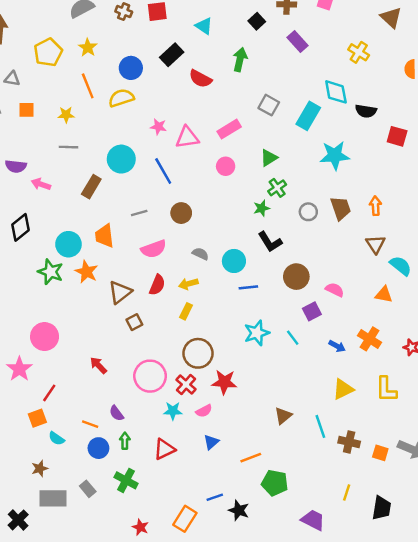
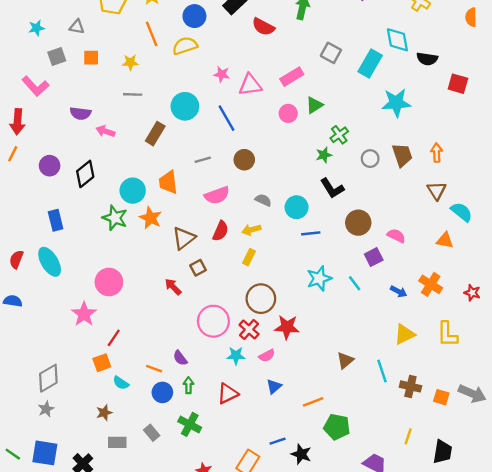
green triangle: (269, 158) -> (314, 105), moved
red arrow: (98, 365) -> (173, 287), moved
gray rectangle: (53, 498) -> (117, 442), size x0.7

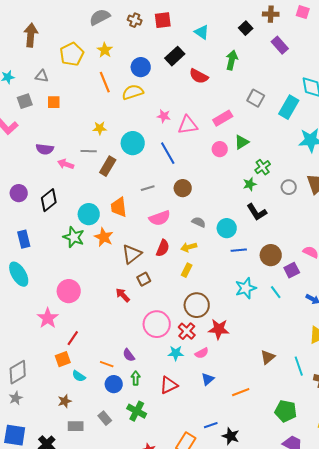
yellow star: (130, 62) -> (100, 128), moved
gray line: (133, 94) -> (89, 151), moved
brown circle: (358, 223) -> (271, 255), moved
green pentagon: (337, 427) -> (286, 411), moved

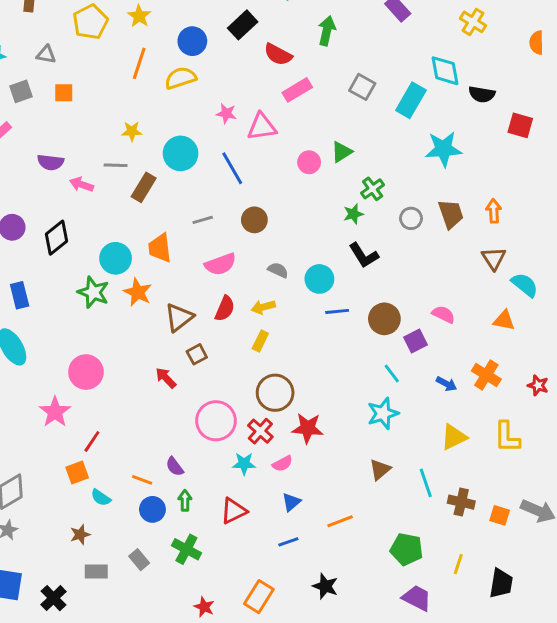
orange line: (105, 82) -> (139, 63), turned 40
pink rectangle: (223, 118) -> (297, 90), moved
cyan star: (246, 288) -> (383, 413), moved
blue line: (211, 425) -> (288, 542), moved

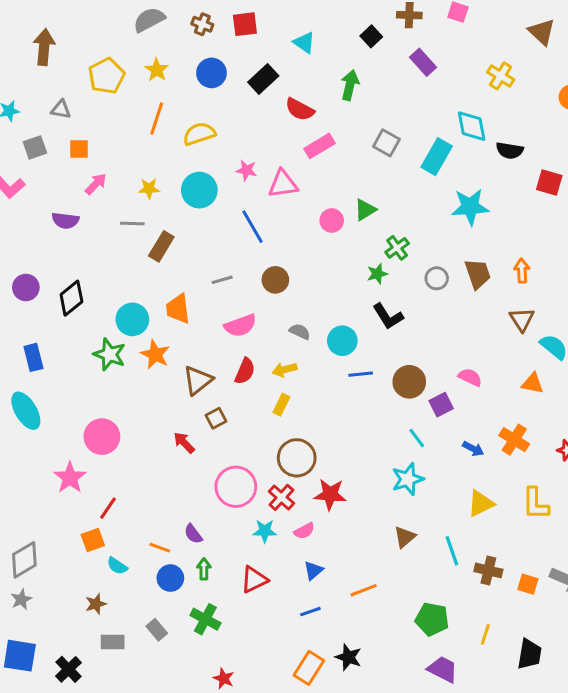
blue circle: (192, 41) -> (211, 73), moved
cyan circle: (181, 153) -> (199, 190), moved
pink arrow: (82, 184) -> (96, 184), moved, turned 115
orange rectangle: (259, 597) -> (309, 668), moved

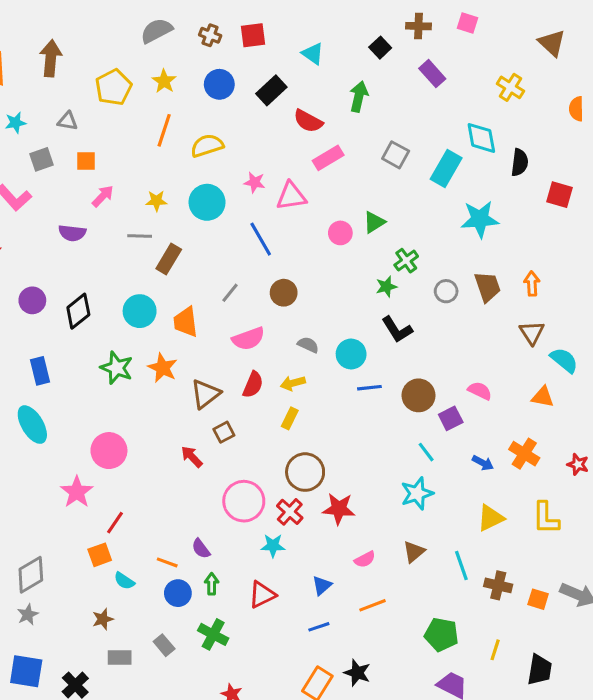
black semicircle: (510, 151) -> (520, 162), turned -92
gray line: (222, 280) -> (230, 293), turned -35
cyan circle: (132, 319) -> (140, 311), moved
pink semicircle: (304, 531) -> (365, 559), moved

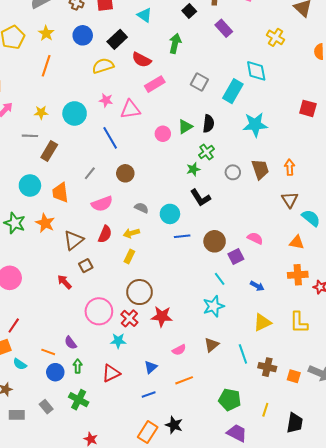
yellow semicircle: (207, 146) -> (103, 66), moved
black semicircle: (520, 162) -> (208, 124), moved
orange cross: (524, 454) -> (298, 275), moved, turned -36

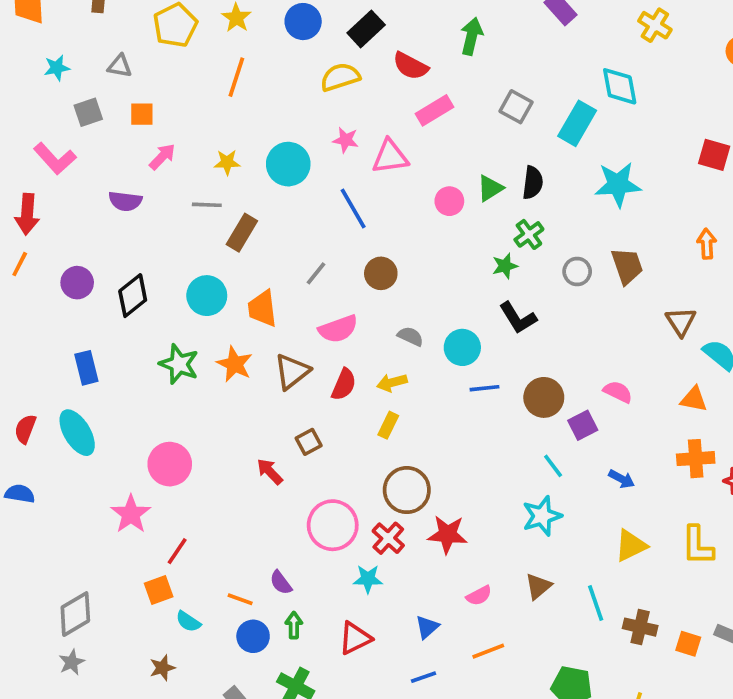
orange arrow: (290, 167) -> (707, 244), moved
brown triangle: (74, 240) -> (292, 371), moved

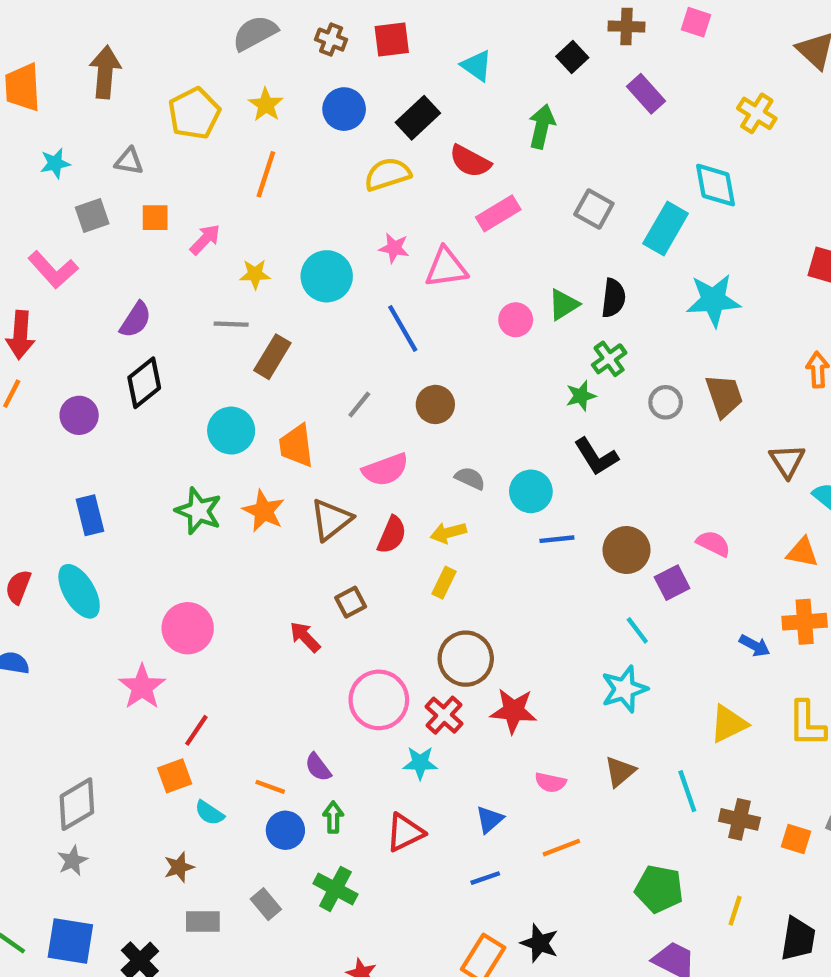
pink arrow: (162, 157) -> (205, 239), moved
purple semicircle: (125, 201) -> (136, 320), turned -64
black diamond: (133, 296) -> (144, 383), moved
blue arrow: (622, 479) -> (755, 646), moved
pink semicircle: (479, 596) -> (550, 782), turned 40

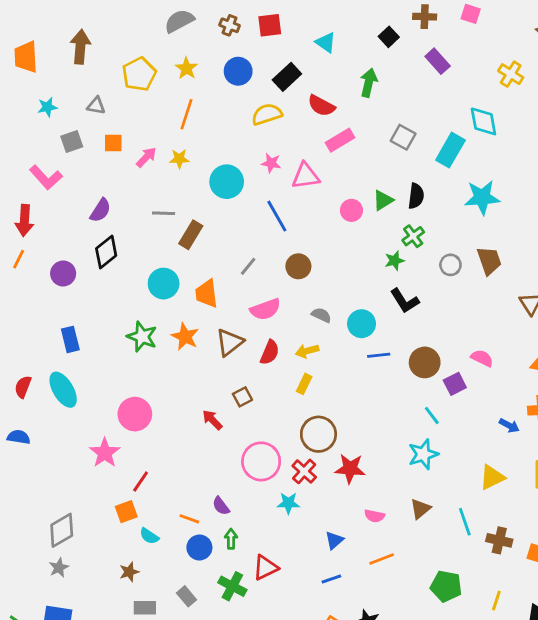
yellow star: (255, 274) -> (179, 159), moved
red triangle: (405, 832) -> (265, 568), moved

